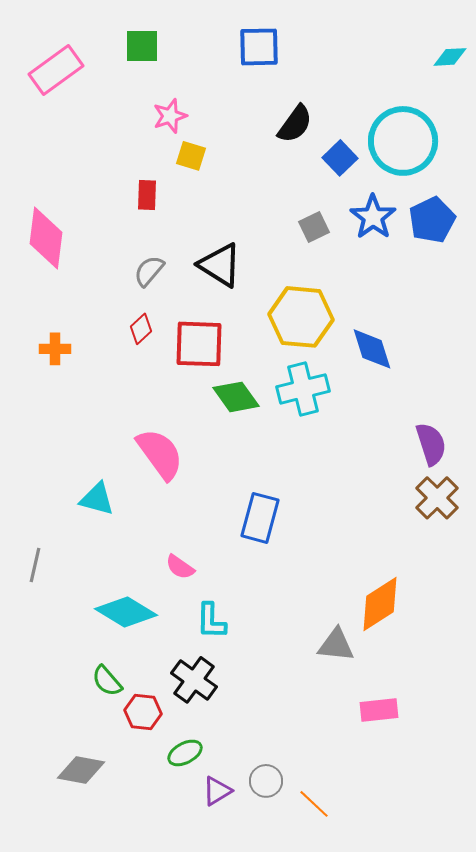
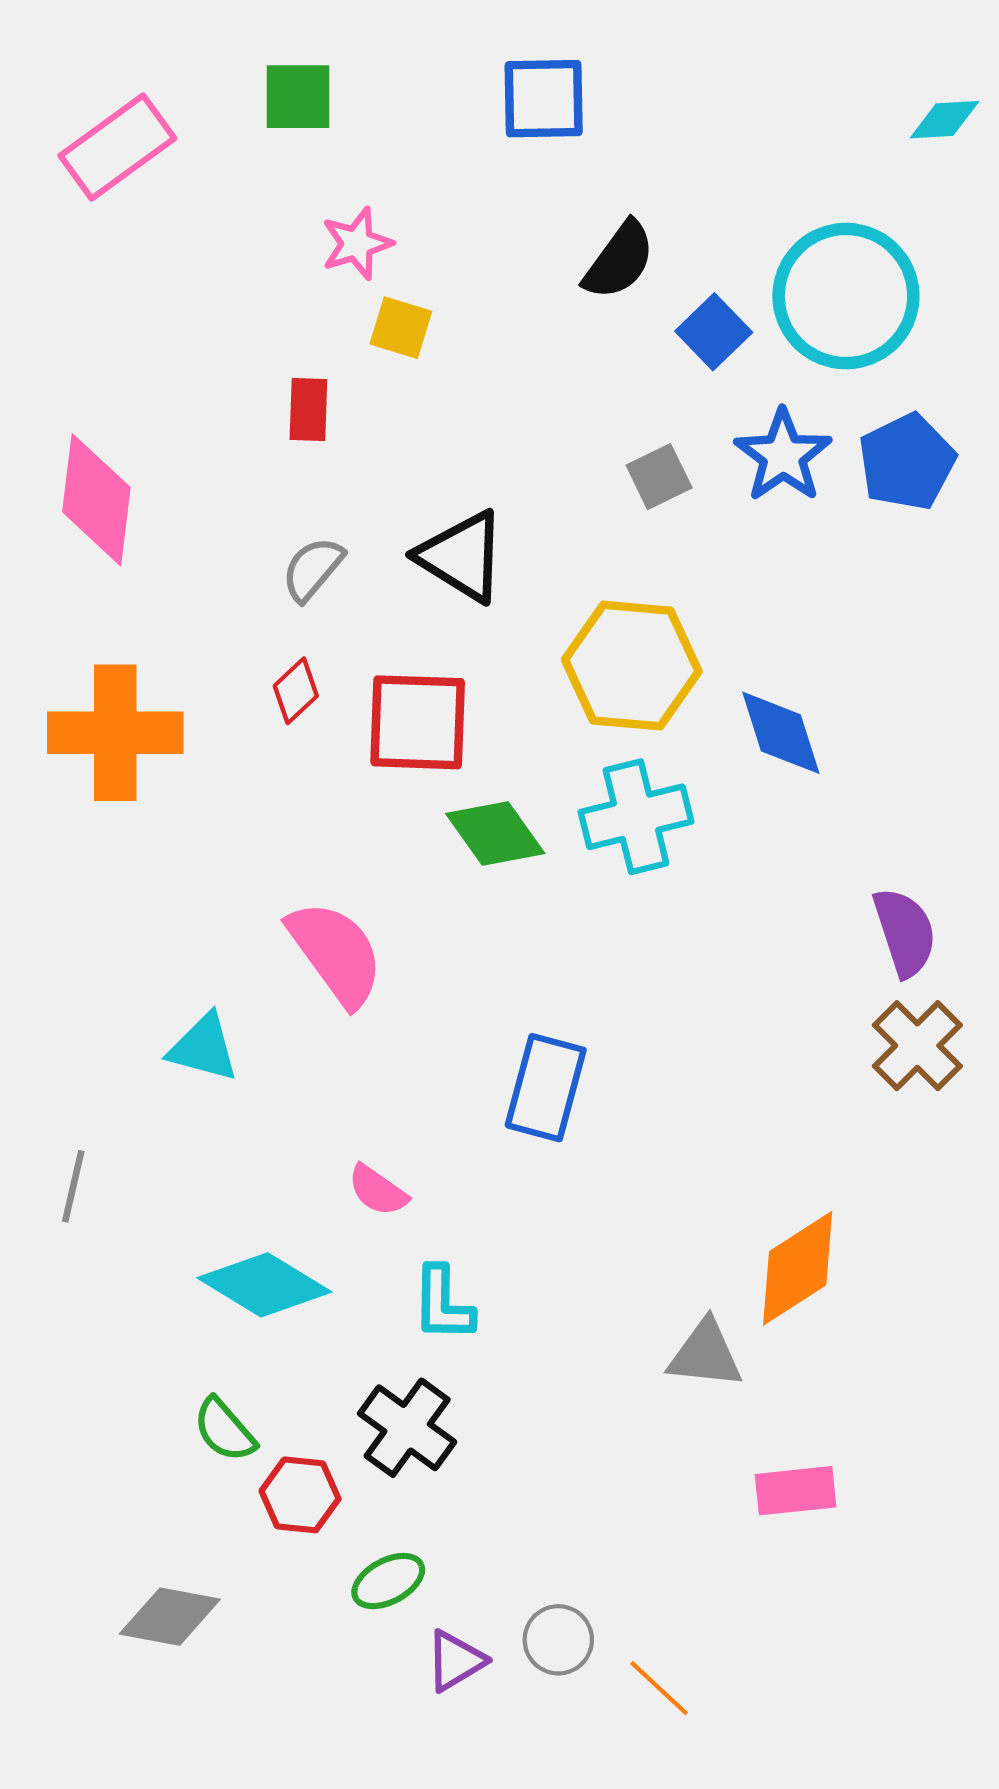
orange cross: (55, 349) -> (115, 733), size x2.0

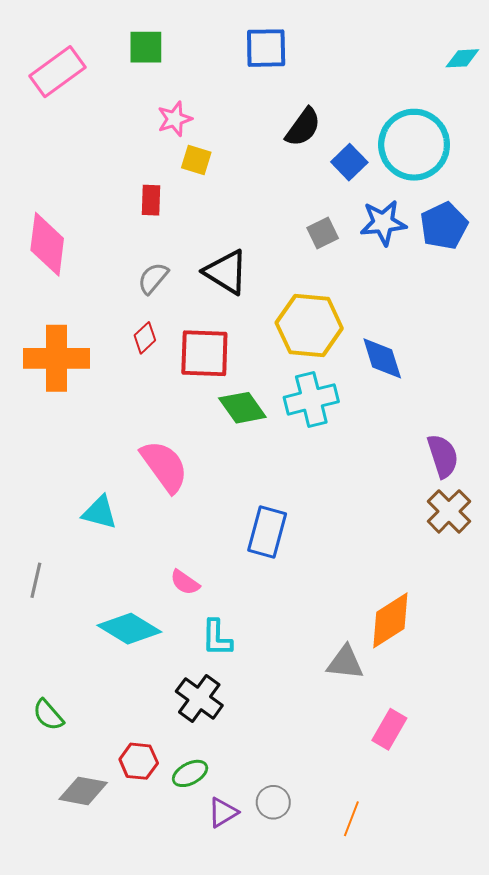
blue star: (783, 456) -> (383, 223), turned 30
green semicircle: (224, 1430) -> (48, 715), moved
pink rectangle: (796, 1491) -> (389, 729), turned -54
red hexagon: (300, 1495) -> (139, 761), moved
orange line: (659, 1688) -> (351, 819), moved, turned 68

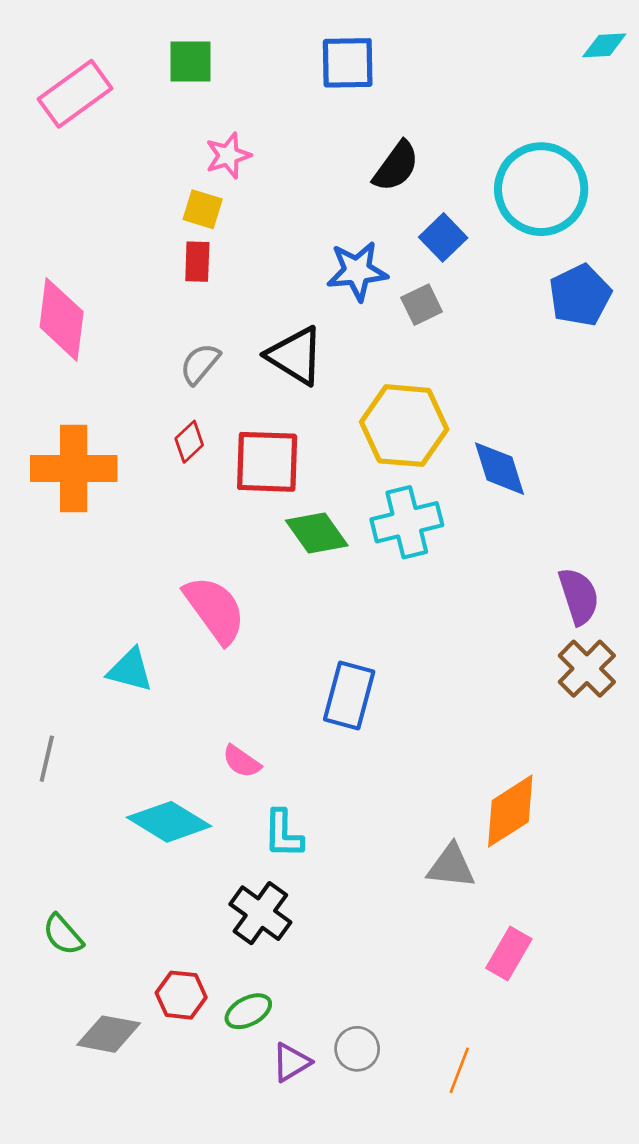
cyan diamond: (462, 58) -> (604, 45), moved
yellow square: (196, 160) -> (203, 209), moved
blue square: (349, 162) -> (443, 237), moved
blue star: (383, 223) -> (357, 271), moved

